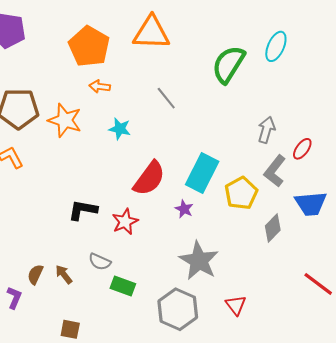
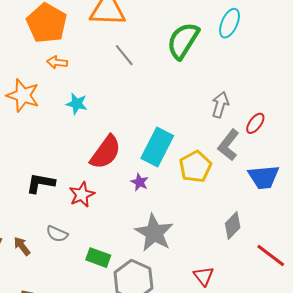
gray line: (166, 98) -> (124, 55), moved
gray diamond: (273, 228) -> (233, 226), moved
green rectangle: (123, 286) -> (98, 258), moved
red triangle: (236, 305) -> (204, 276), moved

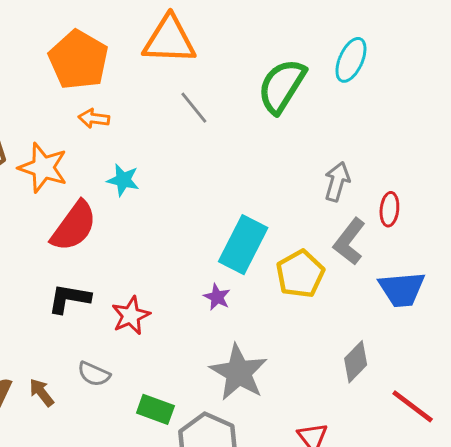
red ellipse: (255, 123) -> (389, 209), turned -30
red semicircle: (106, 152) -> (74, 226), moved

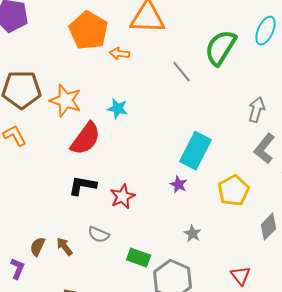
gray line: (194, 108) -> (182, 72), moved
orange arrow: (94, 118) -> (120, 54), moved
yellow pentagon: (300, 274) -> (234, 191), moved
gray star: (239, 372) -> (193, 234), size x0.5

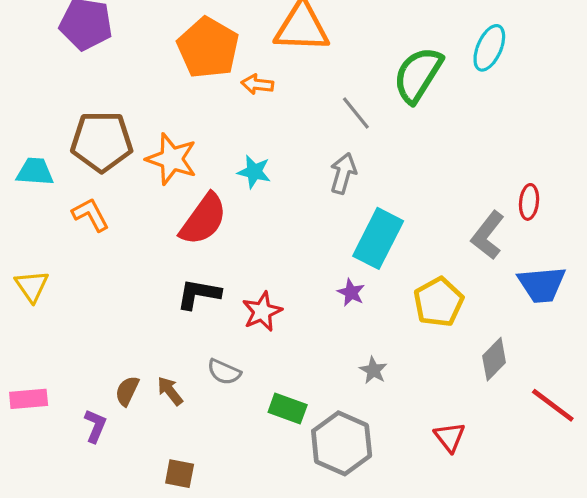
gray arrow: (257, 110) -> (343, 173), moved

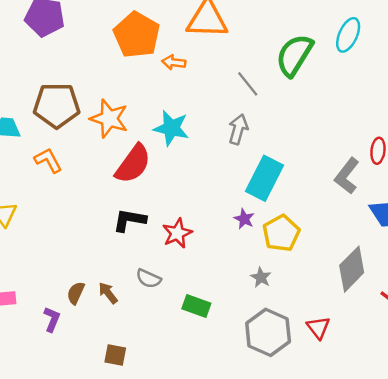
cyan star: (254, 172) -> (171, 128), size x1.4
yellow pentagon: (438, 302) -> (281, 233), moved
gray diamond: (494, 359) -> (352, 269), size x1.4
gray hexagon: (342, 443) -> (268, 332), moved

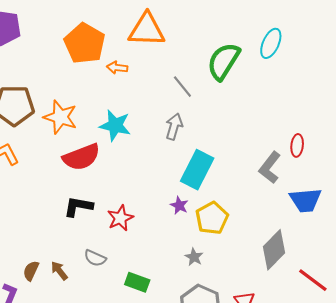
red semicircle: (133, 164) -> (81, 157), turned 33

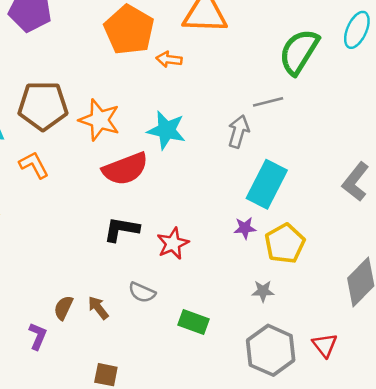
gray line: (182, 87) -> (268, 102), moved, turned -65
purple star: (179, 205) -> (245, 228), turned -30
gray star: (194, 257) -> (263, 291), turned -30

